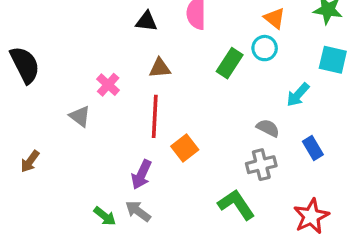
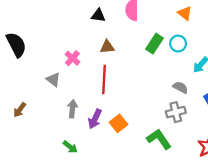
cyan circle: (265, 48) -> (178, 44), moved
orange square: (185, 148) -> (119, 123), moved
gray arrow: (138, 211) -> (72, 109), moved, turned 60

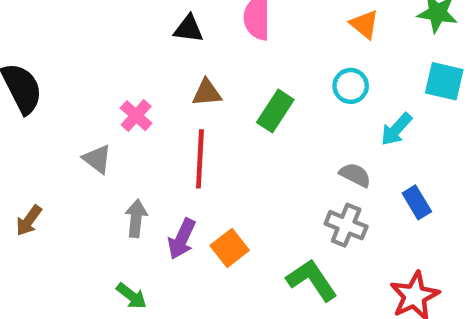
green rectangle: (154, 44) -> (275, 111), moved
gray cross: (176, 112) -> (346, 225), turned 36

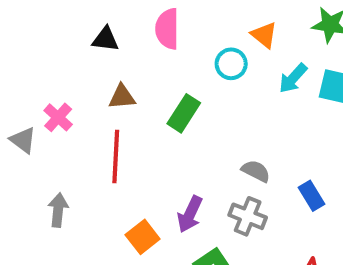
cyan circle: (351, 86) -> (231, 64), moved
cyan arrow: (396, 129) -> (293, 78), moved
gray triangle: (97, 159) -> (23, 140), moved
purple arrow: (182, 239) -> (190, 214), moved

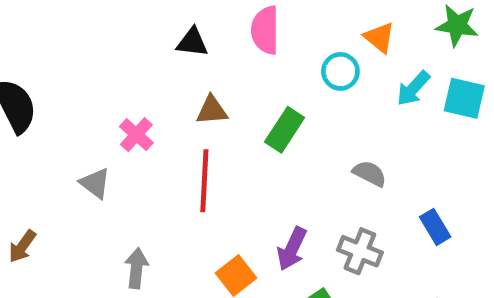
gray triangle: (23, 140) -> (95, 183), moved
gray semicircle: (256, 171) -> (370, 173), moved
gray arrow: (58, 210) -> (136, 268), moved

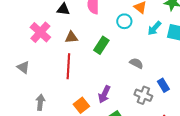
pink cross: (136, 135) -> (40, 32), moved, size x1.5
gray cross: (360, 251) -> (143, 95), moved

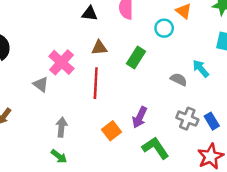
cyan arrow: (154, 28) -> (201, 68), moved, turned 98
pink cross: (40, 32) -> (61, 62), moved
blue rectangle: (163, 85) -> (212, 121), moved

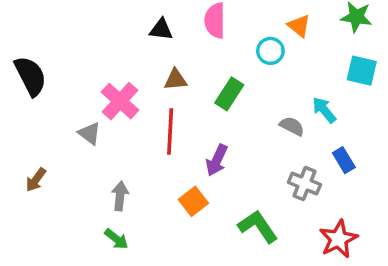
purple arrow: (140, 117) -> (217, 160), moved
blue rectangle: (212, 121) -> (344, 160), moved

